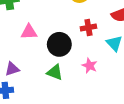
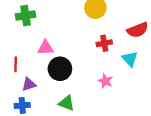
black circle: (59, 44) -> (60, 69), moved
green triangle: (55, 72) -> (67, 103), moved

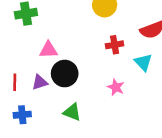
red line: (16, 64) -> (15, 82), moved
purple triangle: (29, 84) -> (40, 82), moved

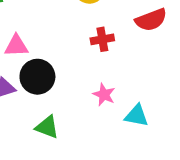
cyan triangle: (143, 62) -> (136, 116), moved, turned -36

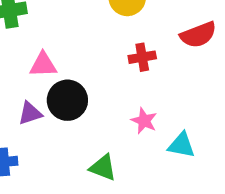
green triangle: (47, 127) -> (103, 167), moved

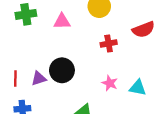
pink triangle: (43, 65) -> (62, 21), moved
cyan triangle: (181, 145) -> (138, 88), moved

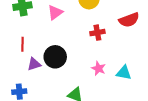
pink triangle: (62, 21) -> (55, 12), turned -35
red line: (15, 78) -> (22, 44), moved

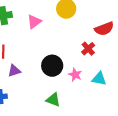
red cross: (97, 33) -> (88, 49), moved, turned -32
black circle: (55, 57) -> (52, 66), moved

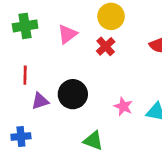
red cross: (88, 49) -> (106, 46), moved
black circle: (52, 66) -> (73, 94), moved

